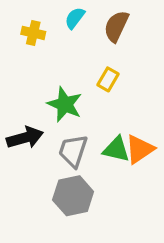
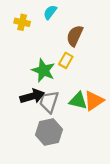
brown semicircle: (116, 26) -> (75, 36), moved
yellow rectangle: (108, 79) -> (66, 60), moved
black arrow: (25, 138) -> (32, 96), moved

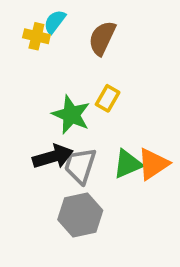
cyan semicircle: (50, 12) -> (55, 22), moved
brown semicircle: (75, 36) -> (102, 38), moved
green triangle: (78, 101) -> (128, 164), turned -36

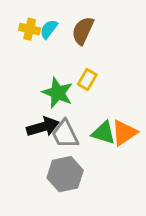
cyan semicircle: (55, 22) -> (49, 29), moved
green triangle: (128, 164) -> (104, 133), turned 40
gray trapezoid: (80, 166) -> (65, 134), turned -44

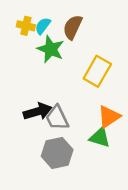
yellow rectangle: (87, 79) -> (97, 71), moved, size x1.6
green star: (58, 93) -> (51, 49), moved
green triangle: (104, 133) -> (100, 137), moved

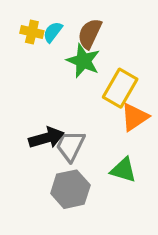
green star: (51, 49) -> (83, 61), moved
orange triangle: (109, 117) -> (135, 117), moved
gray trapezoid: (57, 118) -> (70, 146), turned 52

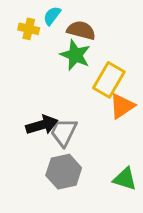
cyan semicircle: (53, 32) -> (52, 16), moved
brown semicircle: (90, 34) -> (81, 30), turned 80
green triangle: (123, 170) -> (125, 179), moved

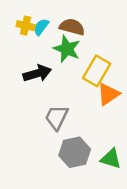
cyan semicircle: (52, 16) -> (41, 27), moved
black arrow: (42, 125) -> (37, 73), moved
gray hexagon: (64, 172) -> (75, 152), moved

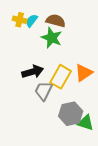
yellow rectangle: (97, 71) -> (61, 77), moved
black arrow: (37, 73) -> (33, 72), moved
gray hexagon: (75, 152) -> (71, 114), moved

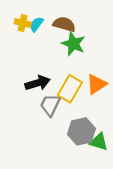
green star: (52, 38) -> (73, 44), moved

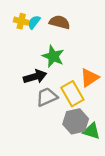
green star: (73, 44) -> (53, 56), moved
yellow rectangle: (70, 89) -> (72, 94), moved, turned -60
gray trapezoid: (50, 105) -> (47, 97), turned 40

